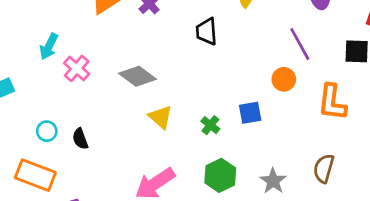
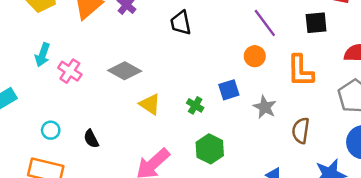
black semicircle: (80, 139) -> (91, 139), moved
gray star: (273, 181) -> (265, 107), moved

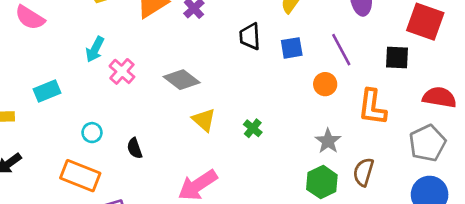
blue square: (229, 90) -> (292, 48), moved
green hexagon: (210, 149) -> (322, 182), moved

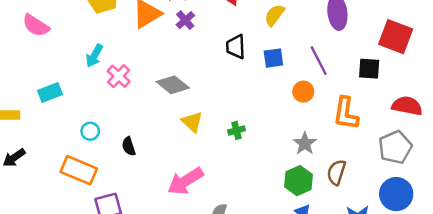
green cross: (253, 128) -> (237, 130), turned 35

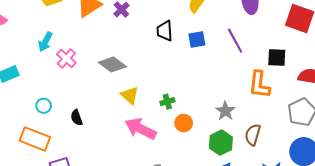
black square: (369, 69) -> (277, 58), moved
orange circle: (303, 92) -> (184, 123), moved
pink arrow: (185, 181) -> (141, 129), moved, turned 60

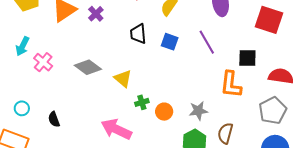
blue square: (197, 40) -> (170, 42), turned 30
yellow triangle: (130, 95) -> (123, 79), moved
gray star: (225, 111) -> (198, 111), turned 30
orange circle: (184, 123) -> (164, 112), moved

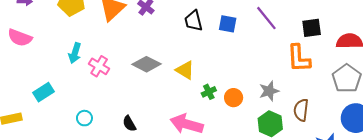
black semicircle: (54, 119) -> (129, 124), moved

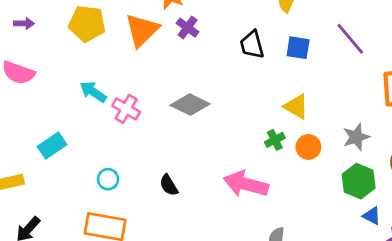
cyan arrow: (75, 53) -> (93, 92), turned 108
yellow triangle: (185, 70) -> (296, 107), moved

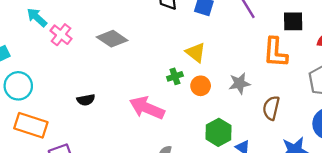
cyan circle: (108, 179) -> (18, 86), moved, size x1.6
green hexagon: (359, 181) -> (218, 132), moved
black semicircle: (169, 185) -> (86, 100), turned -78

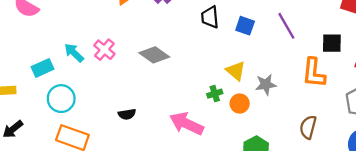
cyan arrow: (37, 17) -> (74, 53), moved
gray star: (239, 83) -> (266, 84), moved

